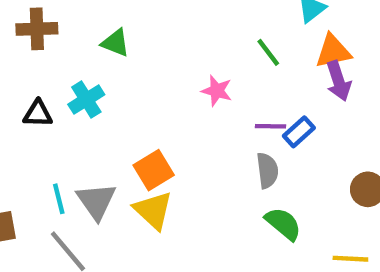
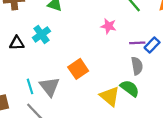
yellow triangle: (153, 210) -> (110, 96), moved
green semicircle: (283, 224) -> (130, 88), moved

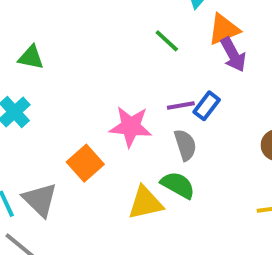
pink star: (108, 26) -> (131, 127), moved, size x1.5
yellow triangle: (110, 96) -> (145, 203), turned -45

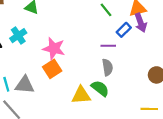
blue rectangle: (207, 106) -> (124, 30), moved
pink star: (131, 127) -> (54, 48), moved
gray triangle: (40, 200) -> (25, 85), turned -48

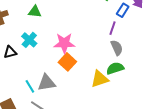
purple line: (108, 46) -> (112, 28), turned -56
green semicircle: (100, 88) -> (115, 68), turned -42

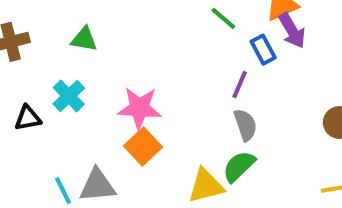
blue rectangle: (123, 10) -> (263, 50), turned -64
green semicircle: (115, 68) -> (239, 166), turned -30

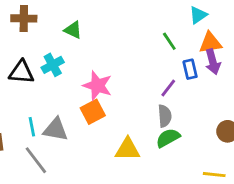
black triangle: (28, 118) -> (21, 72), size x1.4
green semicircle: (239, 166) -> (168, 138), moved

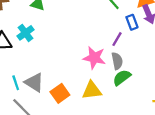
pink star: (97, 86) -> (94, 58), moved
orange square: (93, 112) -> (60, 93), moved
gray triangle: (56, 129) -> (34, 82), turned 30

